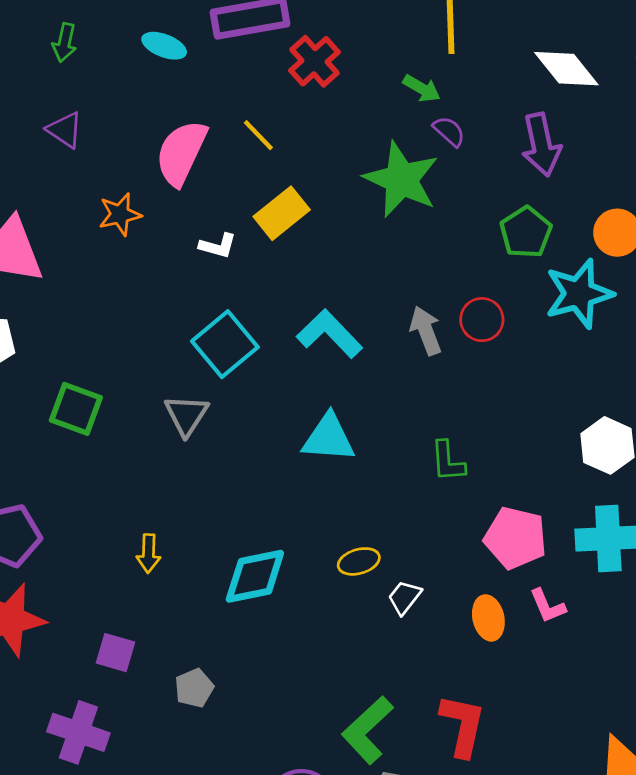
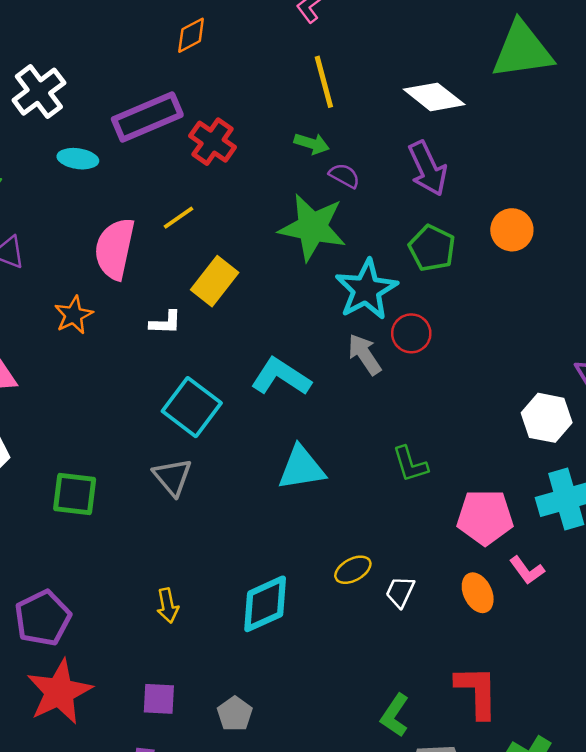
yellow line: (258, 135) -> (178, 218), turned -68
cyan star: (579, 294) -> (366, 290), moved
green L-shape: (368, 730) -> (395, 715), size x0.7

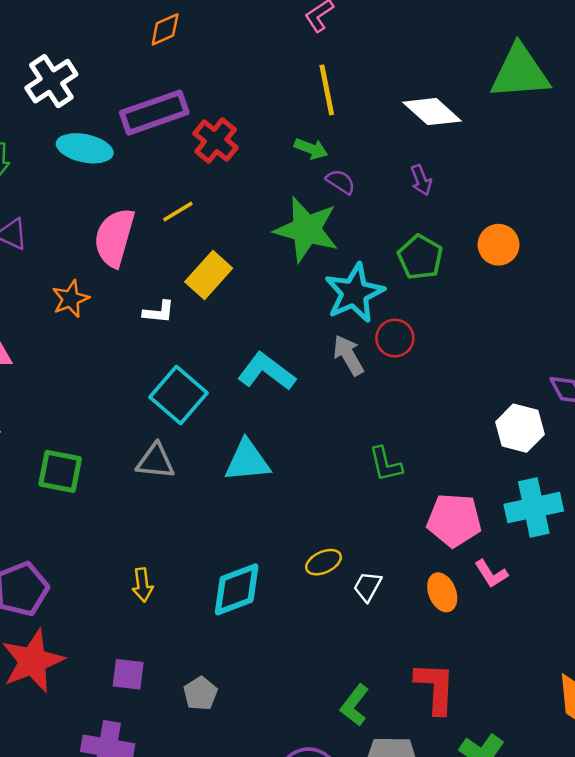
orange diamond: (191, 35) -> (165, 29), moved
cyan ellipse: (78, 159) -> (85, 148), size x1.4
purple arrow: (428, 168) -> (421, 180), size x0.6
cyan triangle: (301, 468) -> (247, 461), moved
gray triangle: (173, 477) -> (156, 461), turned -48

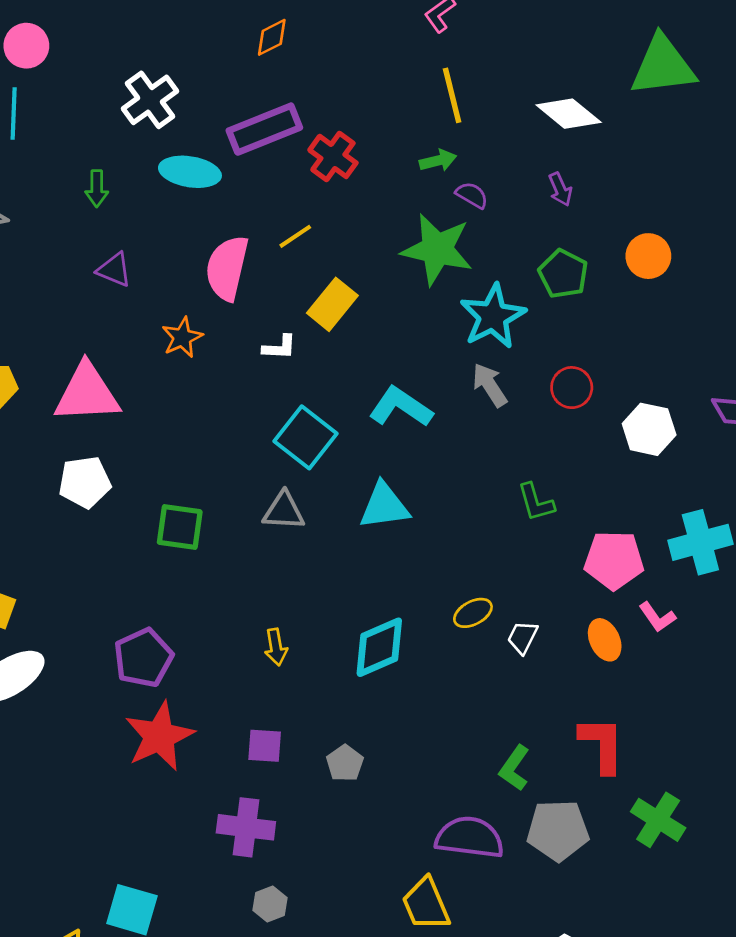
green arrow: (311, 149) -> (438, 161), turned -32
red circle: (395, 338) -> (572, 388), moved
white hexagon: (520, 428) -> (649, 429), moved

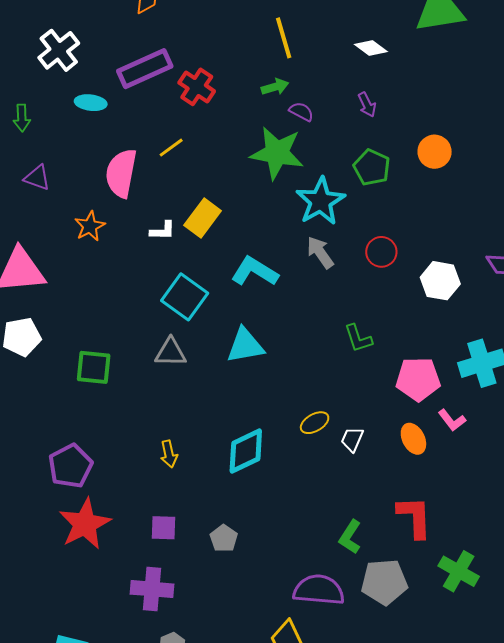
white diamond: (569, 114) -> (371, 48), size x0.7
cyan ellipse: (190, 172) -> (91, 103), size x0.7
yellow rectangle: (332, 304) -> (203, 218), moved

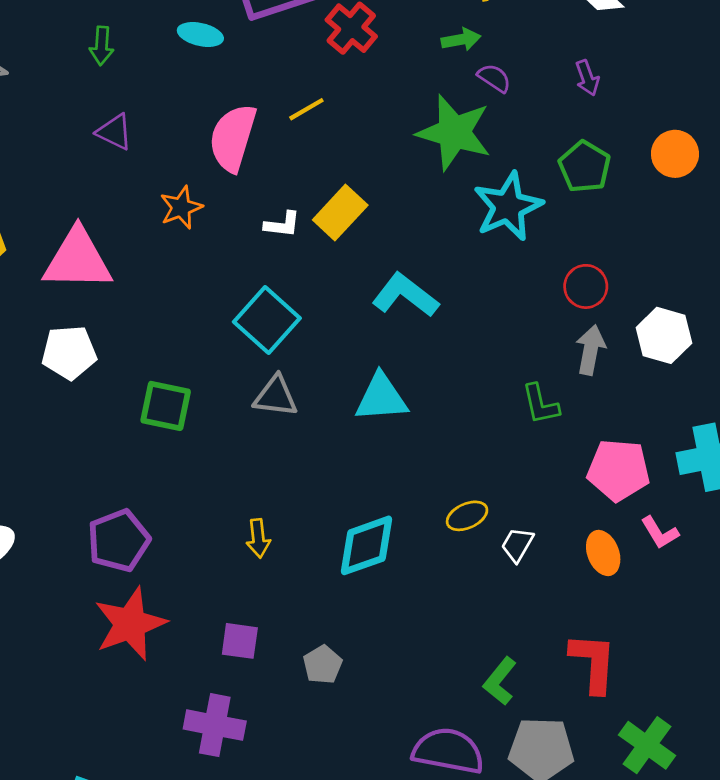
gray arrow: (320, 252) -> (591, 350), moved, turned 40
cyan square: (185, 297) -> (267, 320), moved

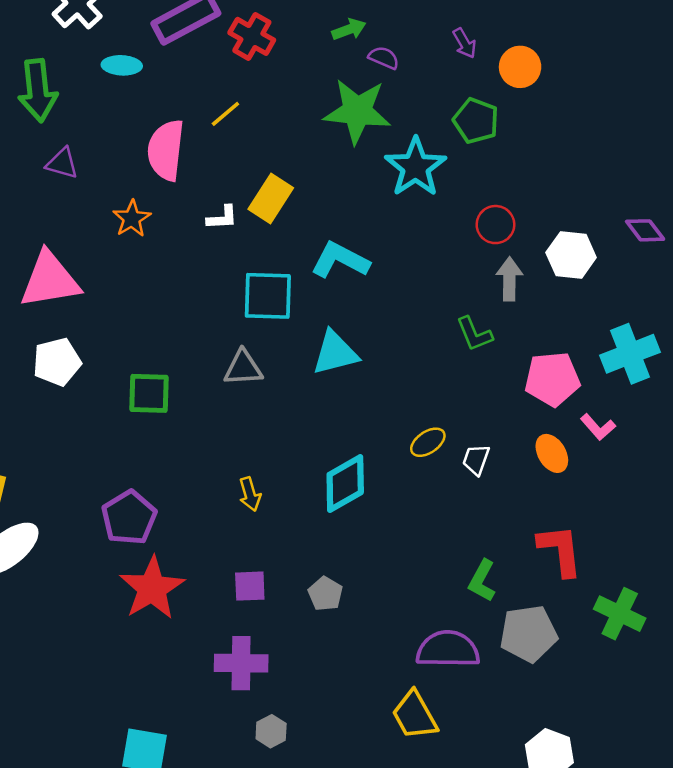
green arrow: (102, 46) -> (38, 90), size x1.8
orange circle: (675, 154) -> (520, 67), moved
cyan square: (267, 320) -> (268, 296), moved, turned -30

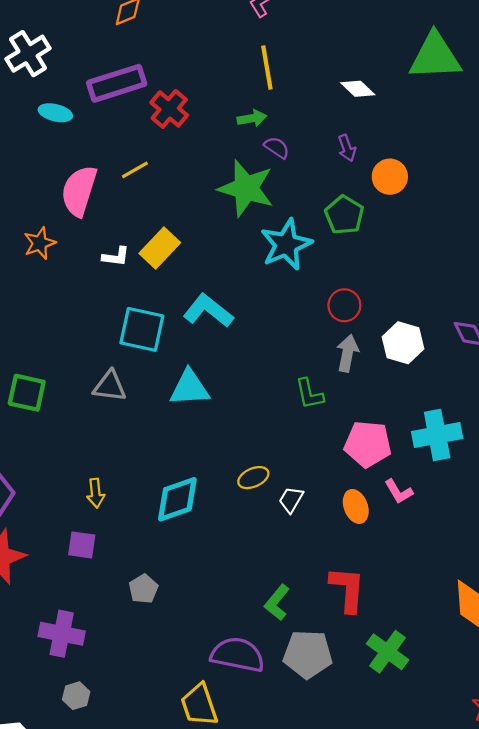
purple square: (250, 586) -> (82, 545), moved

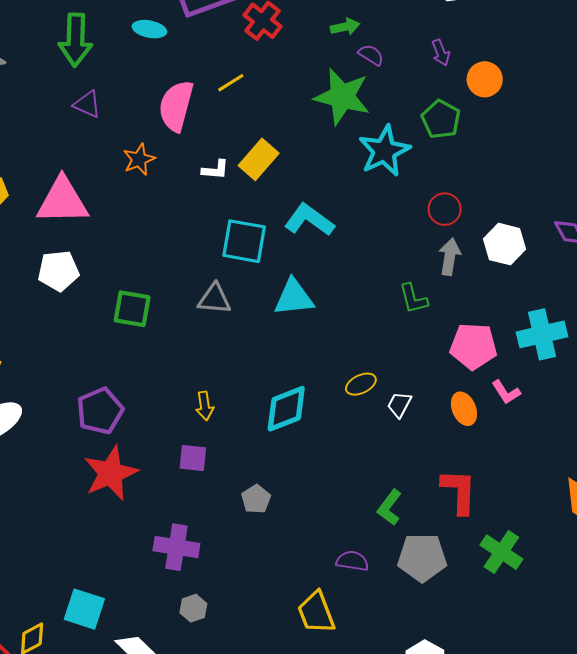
purple semicircle: (238, 655) -> (352, 561), size x0.6

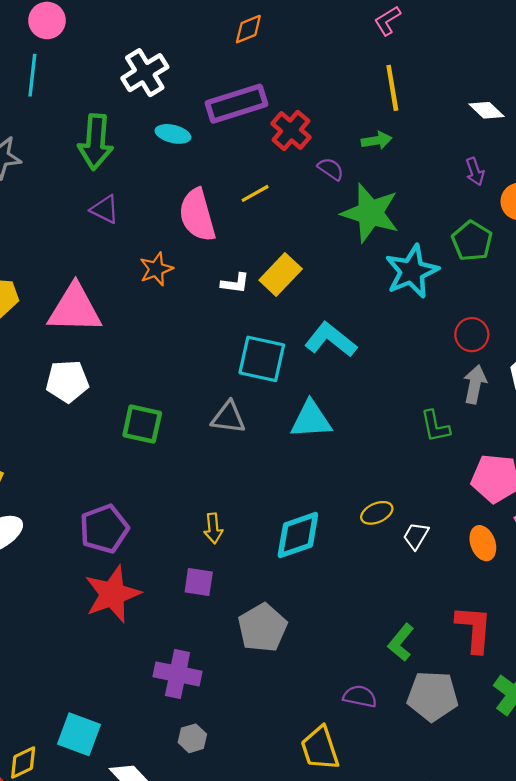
purple semicircle: (371, 55) -> (331, 169), moved
pink semicircle: (176, 106) -> (197, 215), turned -33
gray pentagon: (256, 499) -> (262, 628), size x1.6

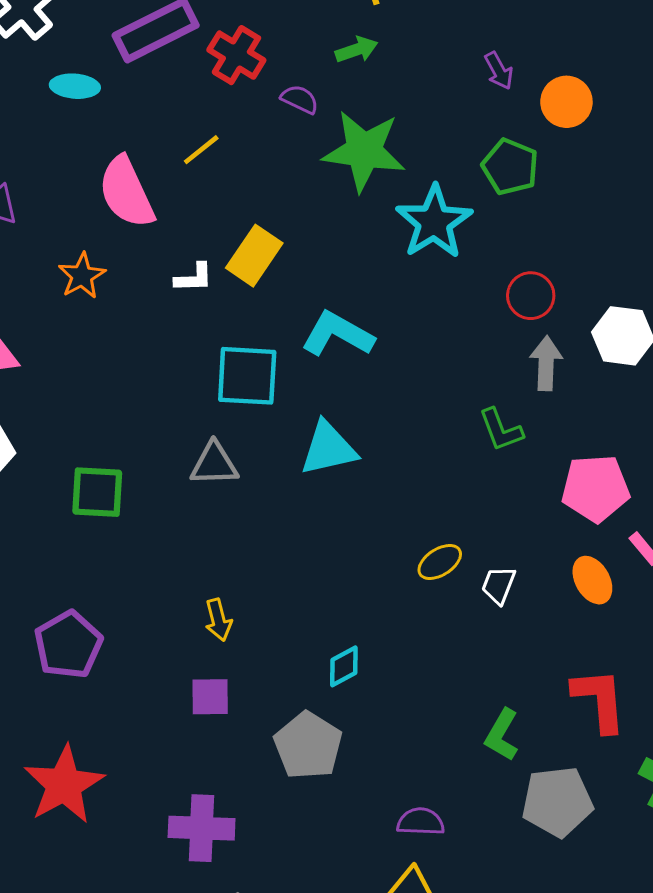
cyan diamond: (298, 535) -> (344, 666), moved, size x0.6
red star: (112, 594) -> (64, 785), moved
purple semicircle: (360, 696) -> (421, 822), moved

